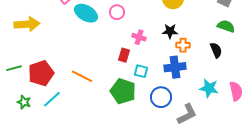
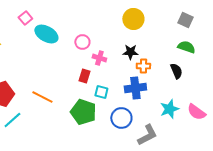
pink circle: (117, 12) -> (82, 42), moved
cyan star: (209, 88) -> (169, 109), turned -30
pink semicircle: (236, 91) -> (196, 112), turned 138

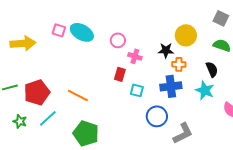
pink square: (25, 18) -> (59, 30), moved, turned -32
yellow circle: (133, 19) -> (186, 35), moved
cyan star: (169, 109) -> (205, 90), moved, turned -30
green pentagon: (83, 112) -> (86, 133), moved

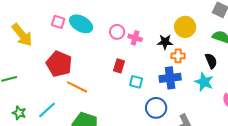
yellow arrow: (23, 43) -> (22, 35), turned 55
pink cross: (135, 56) -> (135, 38), moved
red pentagon: (37, 92) -> (59, 64), moved, turned -30

